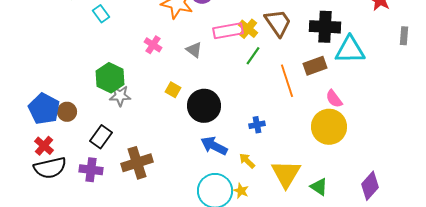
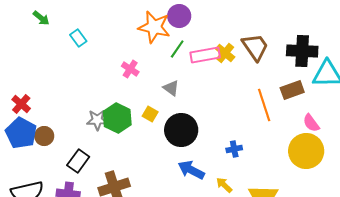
gray triangle: (194, 50) -> (171, 88), moved
green line: (253, 56) -> (177, 49), moved
green hexagon: (110, 78) -> (117, 118), moved
red cross: (44, 146) -> (21, 104), moved

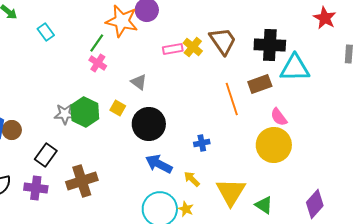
green line: (177, 49) -> (97, 43), moved
pink rectangle: (205, 55) -> (173, 49), size x0.7

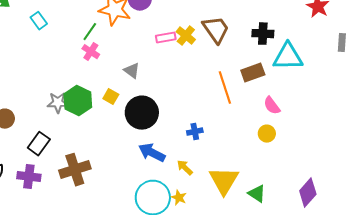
black cross: (270, 45) -> (263, 34), size x0.7
yellow circle: (274, 145) -> (267, 134), size x0.5

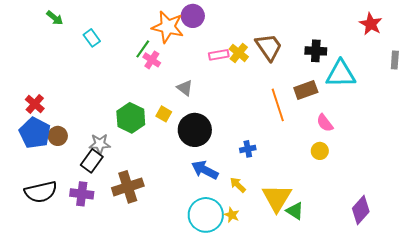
pink cross: (91, 52) -> (152, 60), moved
gray star: (58, 103) -> (100, 144), moved
green triangle: (257, 194) -> (295, 211), moved

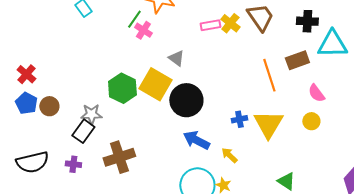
yellow square: (164, 114) -> (155, 84), size x2.0
blue pentagon: (35, 133) -> (26, 103), size x0.7
purple cross: (82, 194) -> (73, 164), size x0.7
yellow triangle: (277, 198) -> (268, 124), moved

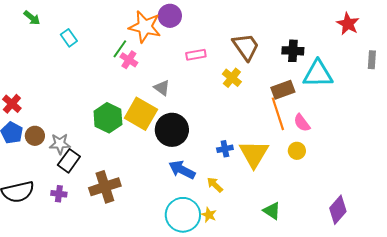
yellow cross: (230, 23) -> (232, 78), moved
orange line: (269, 75) -> (278, 114), moved
gray star: (91, 114) -> (60, 144), moved

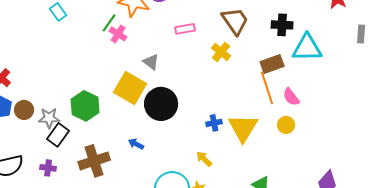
green hexagon: (108, 118) -> (85, 106), moved
blue arrow: (182, 170) -> (136, 144), moved, size x0.6

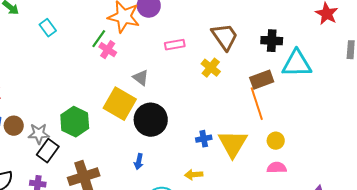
pink semicircle: (291, 97) -> (277, 168), moved, turned 126
blue arrow: (136, 144) -> (139, 162), moved, turned -105
yellow arrow: (204, 159) -> (194, 175), turned -48

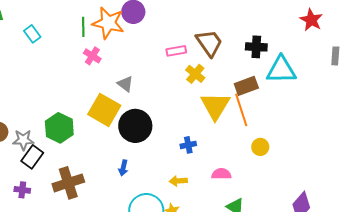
green line: (99, 39) -> (83, 27), moved, turned -36
pink rectangle: (175, 45) -> (176, 51), moved
yellow triangle: (233, 144) -> (215, 106), moved
pink semicircle: (277, 168) -> (221, 174), moved

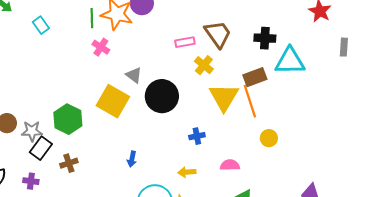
black circle: (135, 126) -> (162, 96), moved
brown cross: (68, 183) -> (69, 163), moved, size x0.6

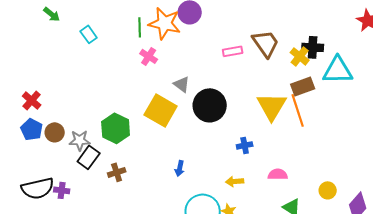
yellow cross: (204, 65) -> (300, 56), moved
yellow circle: (269, 138) -> (328, 190), moved
purple cross: (31, 181) -> (62, 190), moved

